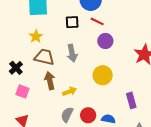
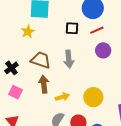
red line: (97, 21) -> (97, 30), turned -56
yellow star: (36, 36) -> (28, 32), moved
yellow circle: (103, 75) -> (93, 97), moved

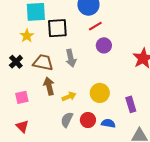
black square: (72, 28) -> (57, 28), moved, size x1.5
black cross: (11, 68) -> (16, 62), moved
pink square: (15, 92) -> (22, 97), turned -32

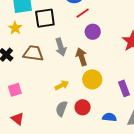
brown arrow: (49, 86) -> (82, 57), moved
blue semicircle: (108, 123) -> (109, 117), moved

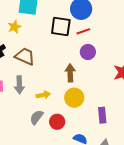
black square: (45, 18) -> (61, 26), moved
gray arrow: (61, 47) -> (19, 85), moved

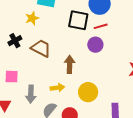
purple circle: (88, 52) -> (95, 45), moved
brown arrow: (70, 73) -> (70, 64), moved
gray arrow: (19, 85) -> (31, 94), moved

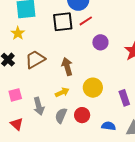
purple circle: (95, 45) -> (100, 42), moved
brown trapezoid: (41, 48) -> (35, 59), turned -40

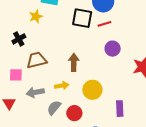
brown trapezoid: (35, 59) -> (37, 60), moved
gray arrow: (39, 106) -> (35, 92), turned 78

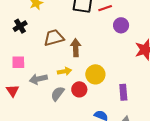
purple circle: (113, 49) -> (121, 25), moved
brown trapezoid: (37, 60) -> (54, 38), moved
red circle: (74, 113) -> (79, 89), moved

